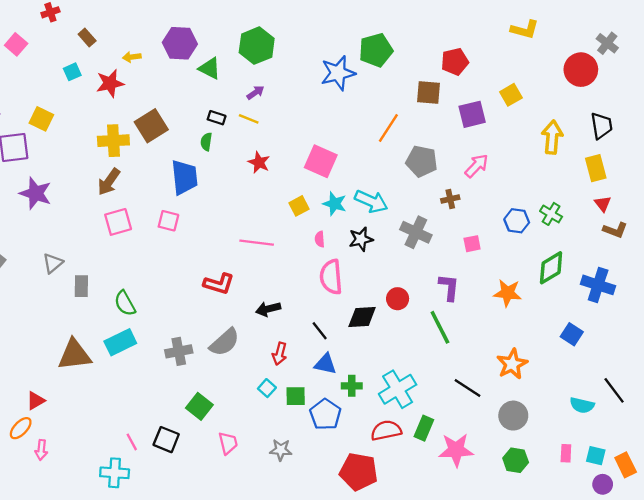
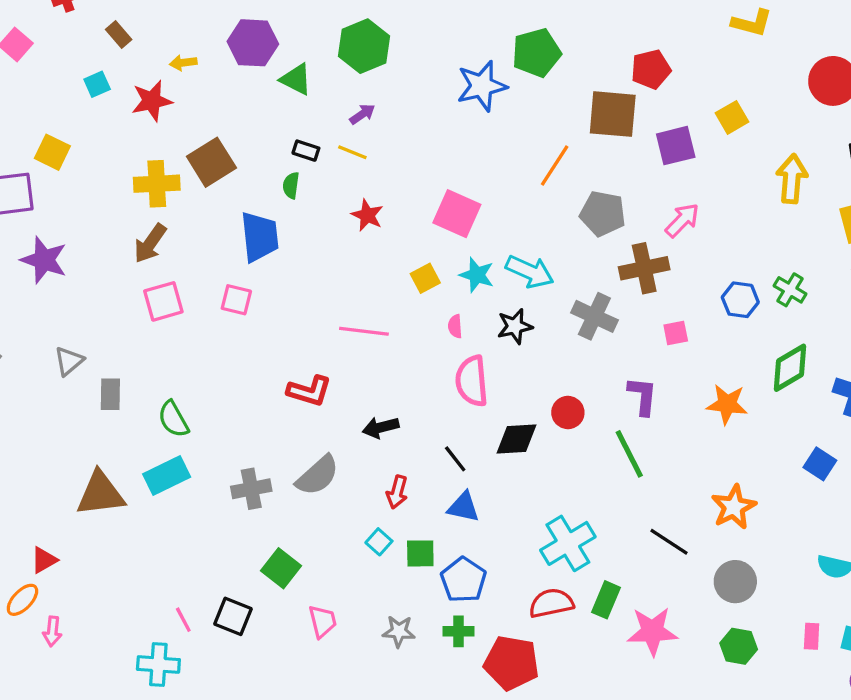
brown square: (428, 92) -> (613, 114), size x1.4
brown cross: (450, 199) -> (644, 268), size x1.8
green cross: (352, 386) -> (458, 631), moved

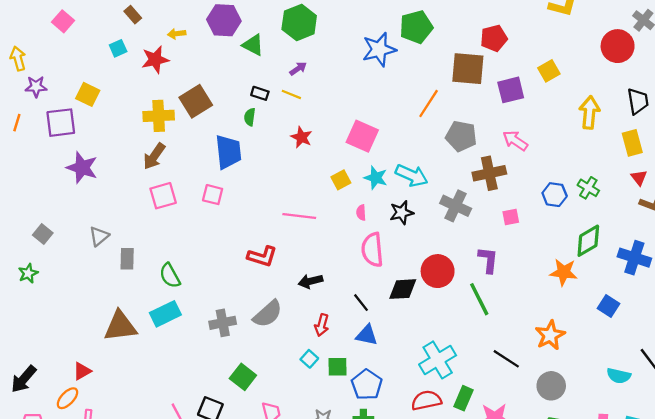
pink arrow: (682, 220) -> (515, 141), turned -100
orange star: (727, 404) -> (564, 272), moved
red circle: (568, 412) -> (438, 271), size x1.5

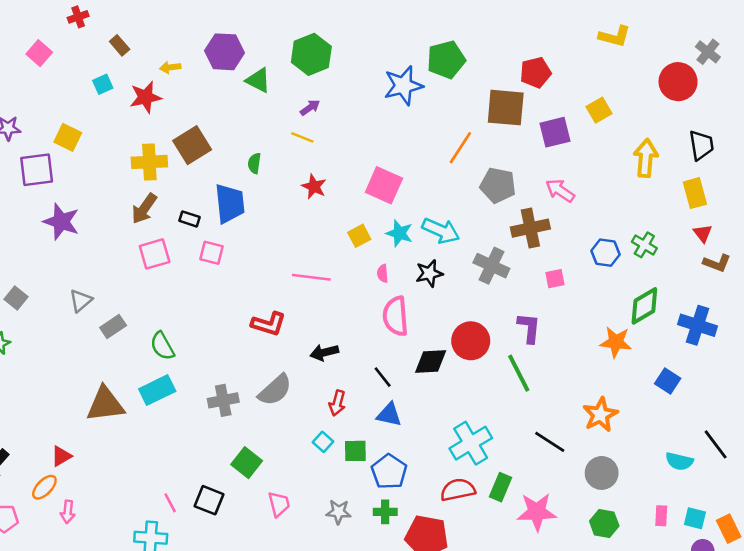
black rectangle: (260, 93) -> (190, 219), moved
gray rectangle: (127, 259) -> (113, 327), turned 55

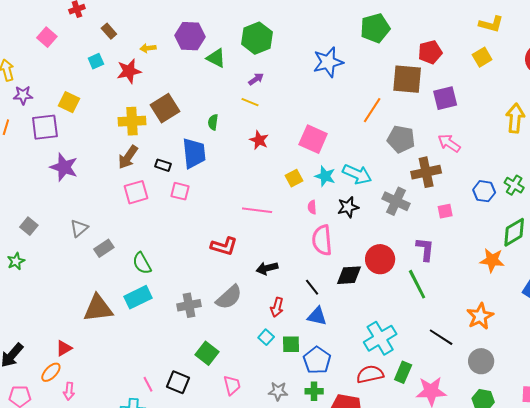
green pentagon: (446, 60) -> (375, 28), moved
yellow square: (599, 110) -> (482, 57), moved

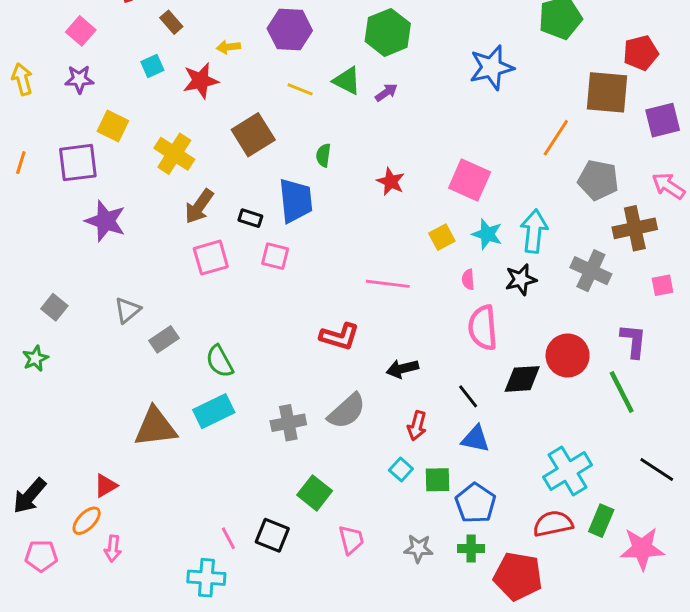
green triangle: (216, 58) -> (347, 81), moved
purple star: (23, 95) -> (79, 79), moved
yellow line: (250, 102) -> (300, 89), moved
yellow cross: (132, 121) -> (174, 154), moved, turned 36
cyan arrow: (357, 174) -> (534, 231), turned -108

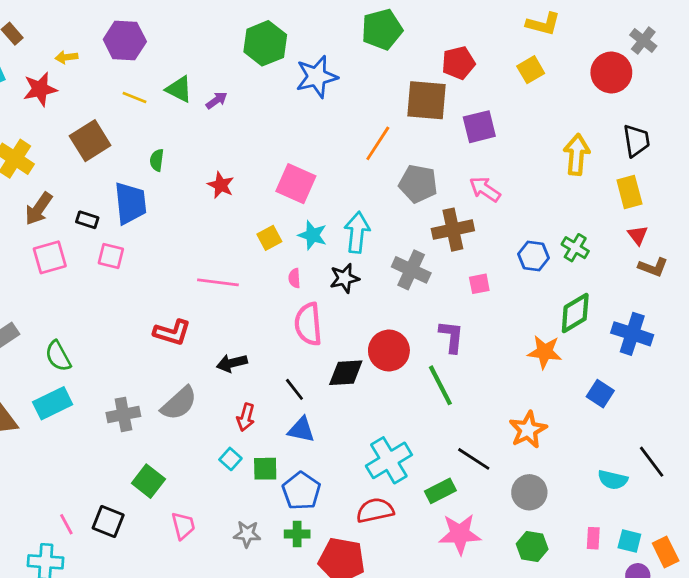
green hexagon: (388, 32) -> (265, 43), moved
green rectangle: (601, 521) -> (440, 491), moved, turned 40

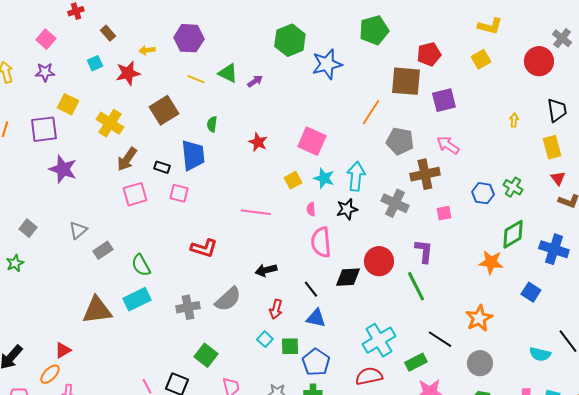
yellow arrow: (577, 155) -> (514, 120), size x0.5
red L-shape: (172, 332) -> (204, 248), moved

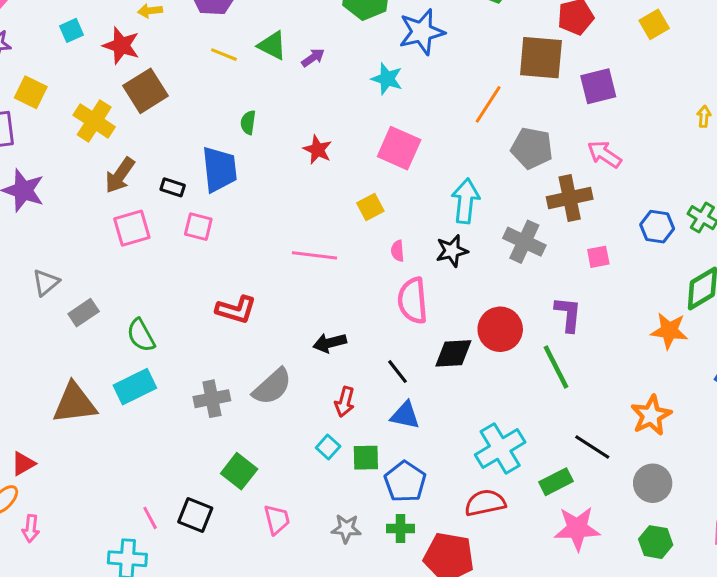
red star: (128, 73) -> (121, 46), turned 30
brown square: (164, 110) -> (145, 91), moved
cyan star: (324, 178) -> (387, 79), moved

